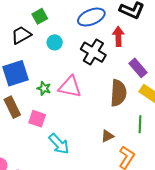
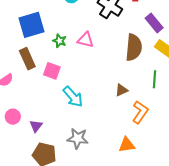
pink triangle: (70, 87) -> (86, 40), size x0.7

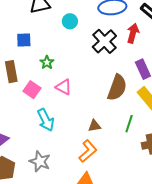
blue square: (32, 25) -> (24, 40), size x0.6
pink triangle: (86, 40) -> (64, 87), moved
orange L-shape: (140, 112) -> (88, 151), moved

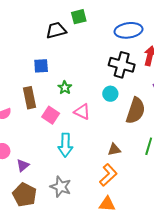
cyan circle: (70, 21) -> (110, 94), moved
black cross: (104, 41) -> (122, 65), turned -30
cyan arrow: (46, 120) -> (65, 145), turned 30

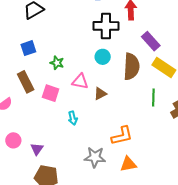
cyan arrow: (65, 145) -> (73, 118), size x0.6
brown triangle: (114, 149) -> (100, 94), moved
orange L-shape: (108, 175) -> (122, 136), turned 45
gray star: (61, 187) -> (95, 157), moved

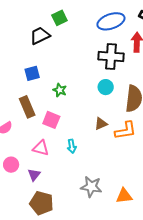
pink triangle: (80, 82) -> (41, 148), moved
orange L-shape: (122, 136) -> (126, 130), moved

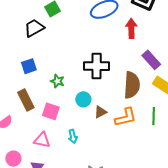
black cross: (111, 56) -> (97, 66), moved
cyan circle: (106, 87) -> (83, 99), moved

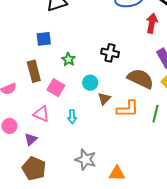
black cross: (97, 66) -> (110, 53), size x0.7
brown semicircle: (132, 85) -> (141, 79), turned -80
brown triangle: (100, 112) -> (104, 99), turned -32

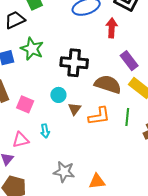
black cross: (110, 53) -> (74, 63), size x1.5
green star: (69, 59) -> (32, 49), moved, size x1.6
pink triangle: (41, 114) -> (21, 140), moved, turned -30

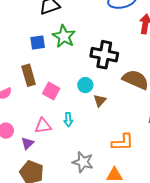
orange L-shape: (99, 116) -> (123, 142), moved

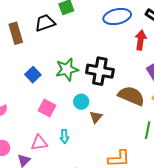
green star: (64, 36) -> (67, 69), moved, turned 30
blue square: (38, 43) -> (33, 75), moved, turned -35
brown rectangle: (29, 75) -> (16, 33), moved

